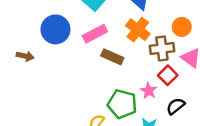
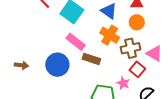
orange circle: (182, 27) -> (137, 22), moved
blue circle: (55, 29) -> (57, 65), moved
pink rectangle: (95, 34) -> (76, 42), turned 72

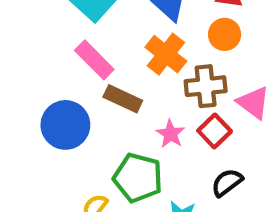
blue circle: (57, 65) -> (65, 125), moved
pink star: (123, 83) -> (170, 134), moved

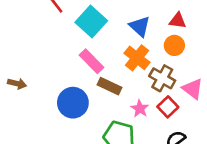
brown cross: (206, 86) -> (162, 78), turned 35

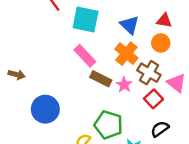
cyan square: (91, 22) -> (86, 19), turned -32
blue circle: (73, 103) -> (45, 109), moved
pink star: (140, 109) -> (124, 85), moved

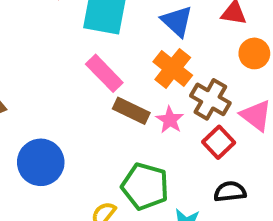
orange circle: (161, 43) -> (254, 53), moved
black semicircle: (160, 129) -> (230, 192), turned 30

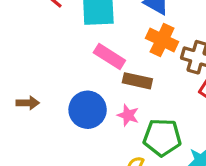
pink star: (170, 120) -> (128, 115), moved
blue circle: (41, 162) -> (88, 110), moved

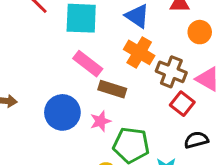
pink star: (128, 115) -> (100, 121), turned 30

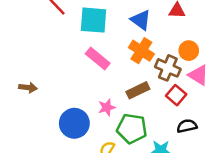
orange circle: (200, 32) -> (189, 51), moved
brown rectangle: (112, 89) -> (138, 90), moved, turned -45
blue circle: (62, 112) -> (74, 123), moved

